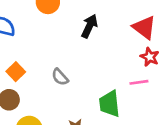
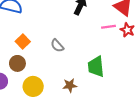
pink line: (139, 82) -> (109, 27), moved

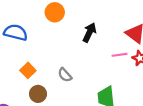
brown circle: (17, 63) -> (38, 94), moved

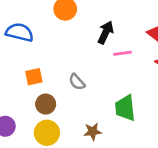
pink line: (120, 55) -> (123, 53), moved
orange square: (28, 70) -> (34, 77), turned 32

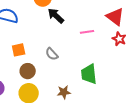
black arrow: (106, 32) -> (56, 16), moved, turned -72

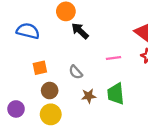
pink line: (87, 32) -> (114, 58), moved
brown star: (64, 92) -> (89, 96), moved

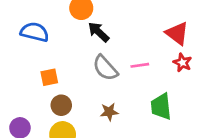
gray semicircle: (76, 72) -> (105, 68), moved, size x1.5
green trapezoid: (116, 94) -> (161, 107), moved

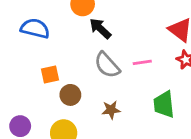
brown circle: (61, 105) -> (70, 95), moved

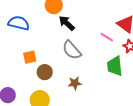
pink line: (142, 62) -> (107, 37), moved, turned 40
green trapezoid: (164, 104) -> (115, 66), moved

